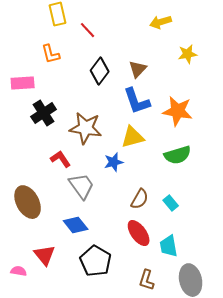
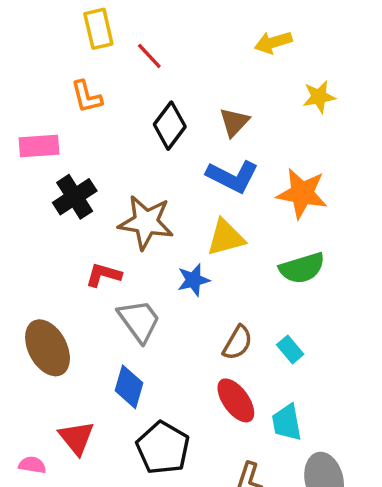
blue L-shape: (137, 101) -> (232, 176), turned -44
red L-shape: (61, 159) -> (104, 275), turned -40
blue diamond: (76, 225) -> (129, 387), turned 55

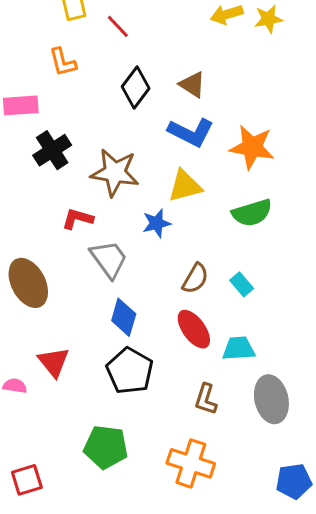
yellow star: (319, 97) -> (268, 19), moved
brown triangle: (234, 122) -> (192, 85), turned -40
blue diamond: (129, 387) -> (124, 317), moved
cyan trapezoid: (287, 422) -> (239, 349), turned 96

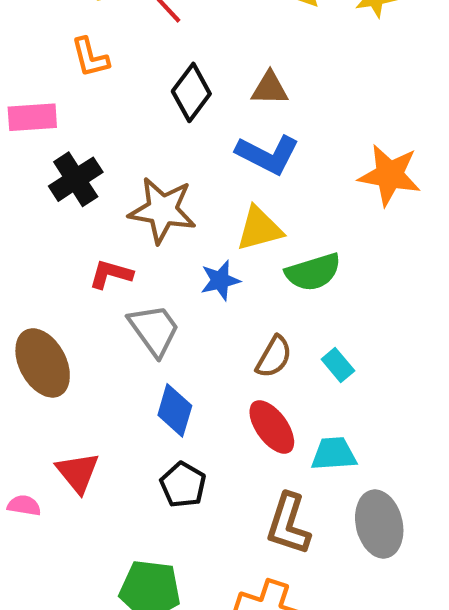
brown triangle: (192, 85) -> (270, 88), turned -32
orange star: (252, 147) -> (390, 175), moved
green semicircle: (252, 213) -> (313, 272), moved
black pentagon: (130, 371) -> (183, 485), size x0.7
brown L-shape: (206, 399) -> (288, 524), size x1.4

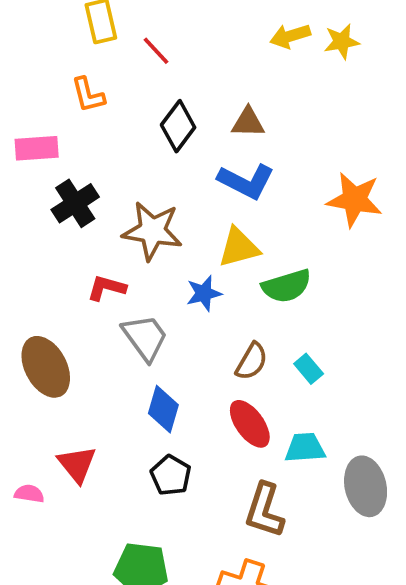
gray ellipse: (379, 524) -> (366, 486), moved

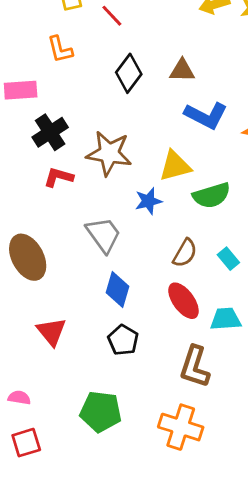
blue L-shape: (246, 181) -> (206, 115), moved
red L-shape: (106, 288) -> (59, 177), moved
pink semicircle: (29, 494) -> (19, 398), moved

